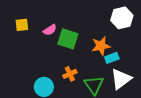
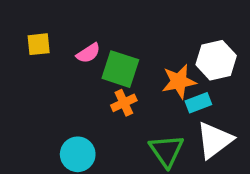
white hexagon: (122, 18) -> (216, 60), moved
orange cross: (70, 74) -> (124, 103), moved

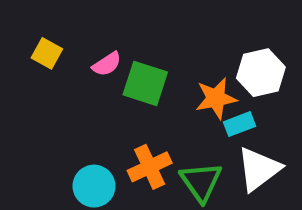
yellow square: (39, 44) -> (47, 53), turned 35
orange cross: (124, 103) -> (150, 167), moved, size x1.4

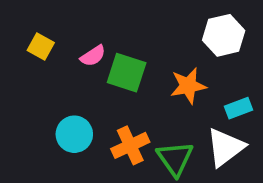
white hexagon: (261, 73) -> (224, 35), moved
cyan rectangle: (239, 124) -> (238, 108), moved
cyan circle: (94, 186) -> (74, 134), moved

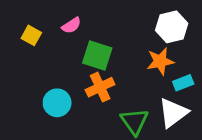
pink semicircle: (93, 56) -> (71, 25), moved
orange star: (188, 86) -> (160, 61), moved
orange cross: (130, 145) -> (100, 87), moved

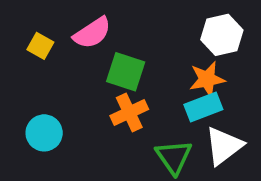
pink semicircle: (71, 25) -> (92, 33), size x1.5
cyan rectangle: (183, 83) -> (203, 107), moved, size x1.4
cyan circle: (57, 103) -> (44, 133), moved

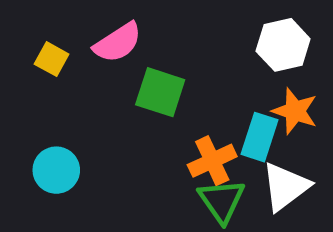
orange star: (207, 79) -> (295, 111), moved, turned 30
cyan rectangle: (203, 107) -> (259, 137), turned -51
orange cross: (129, 113) -> (212, 161), moved

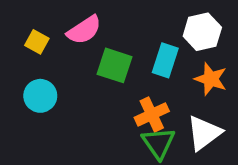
cyan rectangle: (259, 137) -> (165, 60), moved
cyan circle: (56, 170) -> (40, 96), moved

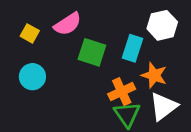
orange star: (211, 79) -> (154, 75), moved

